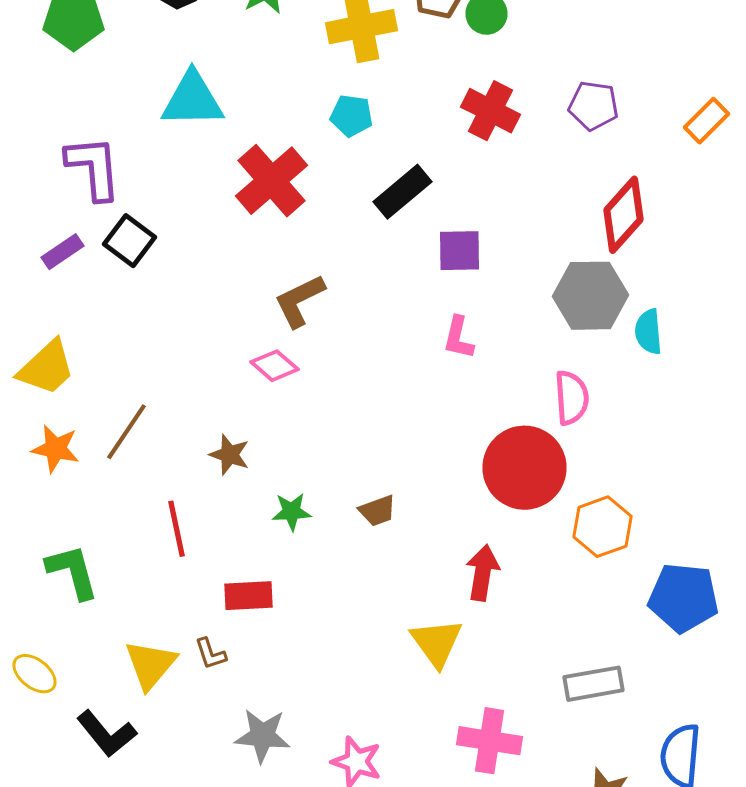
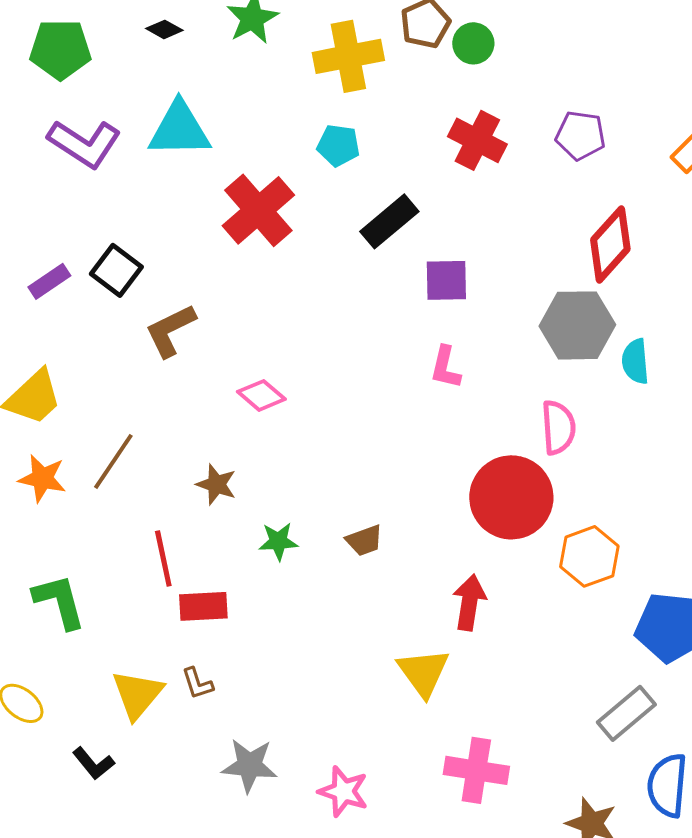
purple L-shape: (94, 168) -> (84, 143), moved, turned 128
brown L-shape: (300, 301) -> (170, 330), moved
red rectangle: (248, 596) -> (203, 606), moved
gray rectangle: (594, 684) -> (626, 713), moved, turned -30
black L-shape: (106, 734) -> (93, 763), size x0.7

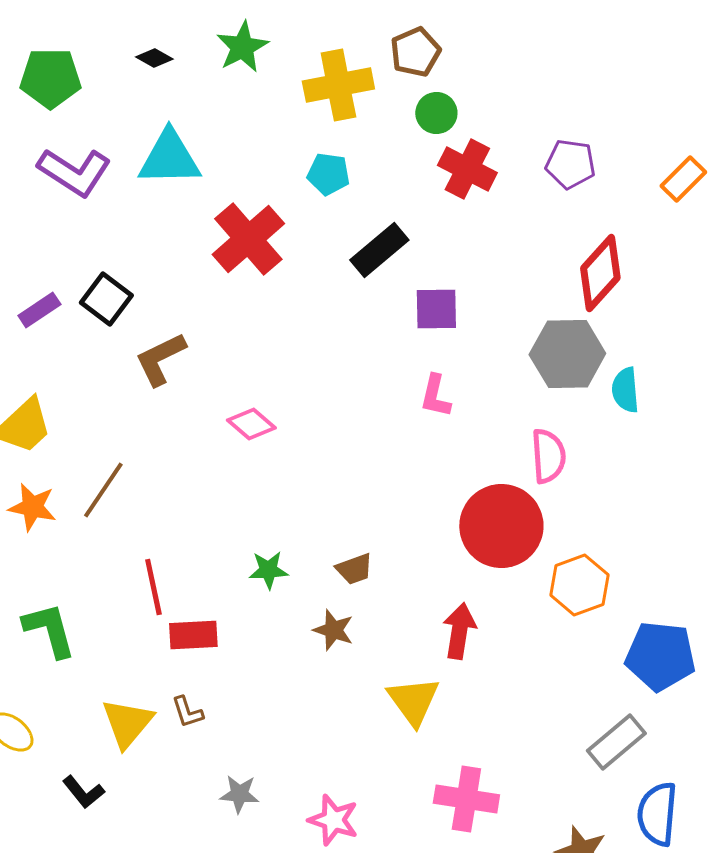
green circle: (473, 43) -> (436, 113), moved
brown star: (216, 484) -> (333, 630), moved
gray star: (249, 765) -> (239, 794), size x0.7

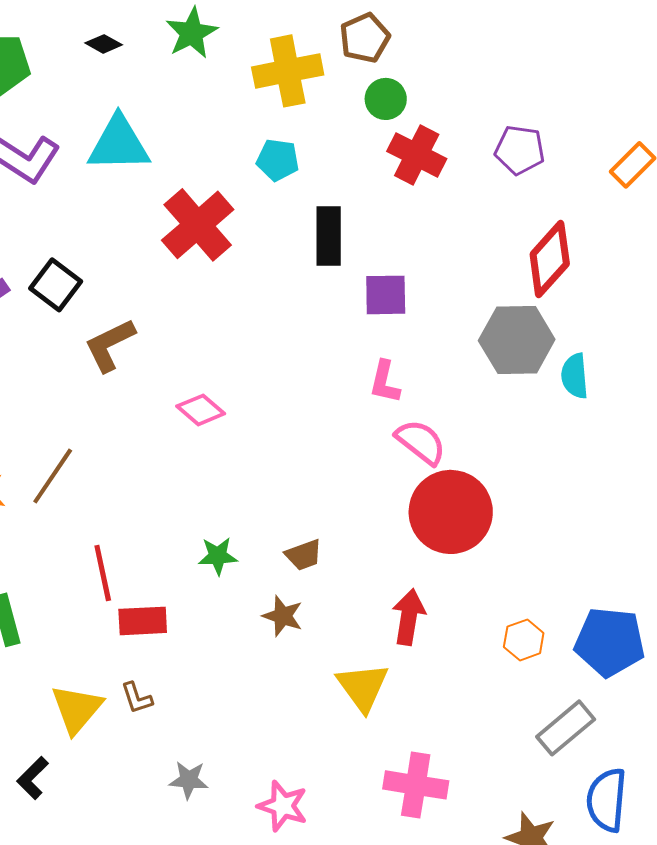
black rectangle: (379, 250) -> (329, 236), turned -50
pink semicircle: (548, 456) -> (421, 442), moved, turned -48
orange hexagon: (579, 585) -> (524, 640), moved, size x0.7
black L-shape: (83, 792) -> (33, 778), turned 84

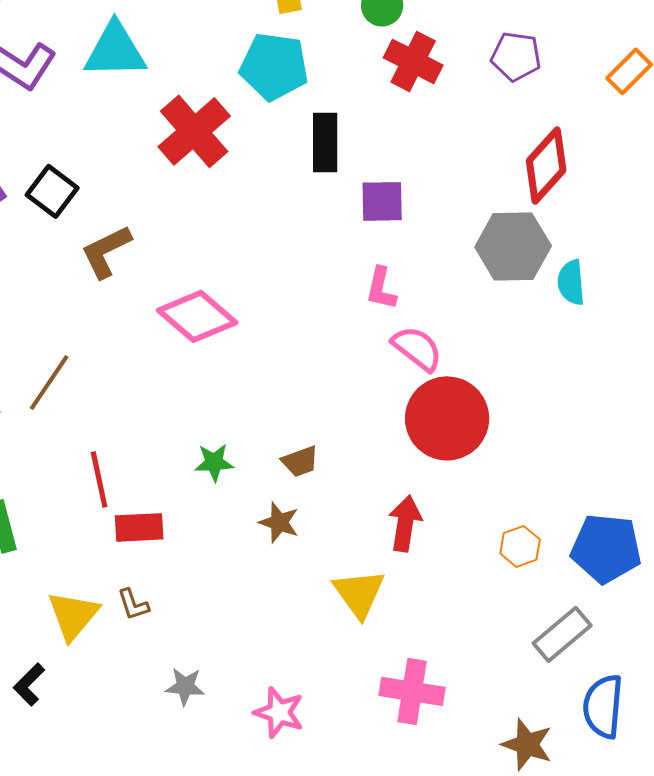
cyan pentagon: (278, 160) -> (274, 66), size x1.6
pink diamond: (201, 410) -> (197, 316), size x1.6

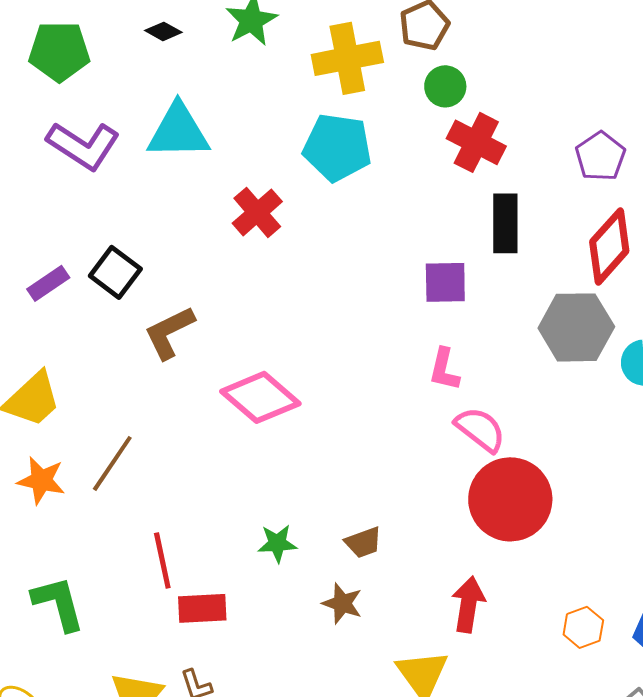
purple pentagon: (516, 56) -> (600, 156), moved, turned 30
red cross: (194, 131) -> (257, 212), size x0.7
black rectangle: (325, 142) -> (505, 223), moved

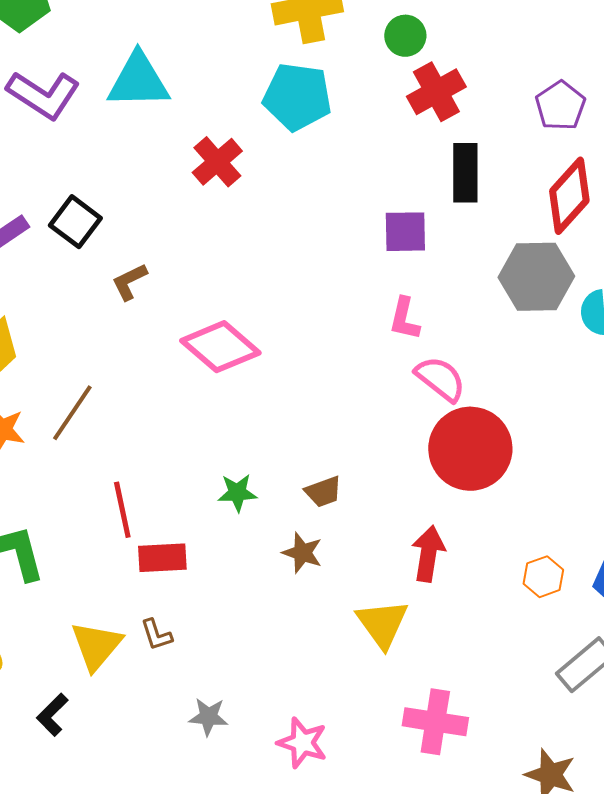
red cross: (476, 142) -> (436, 92), turned 34
brown L-shape: (169, 332) -> (129, 282), size x0.7

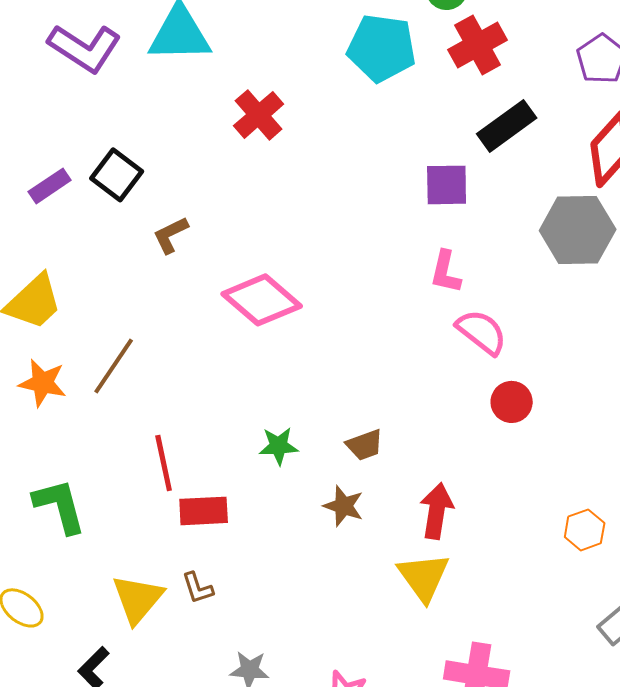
cyan pentagon: (297, 97) -> (382, 48), moved
black rectangle: (465, 173) -> (507, 126), turned 54
red circle: (470, 449) -> (512, 402), size x0.5
red arrow: (428, 554) -> (437, 511), moved

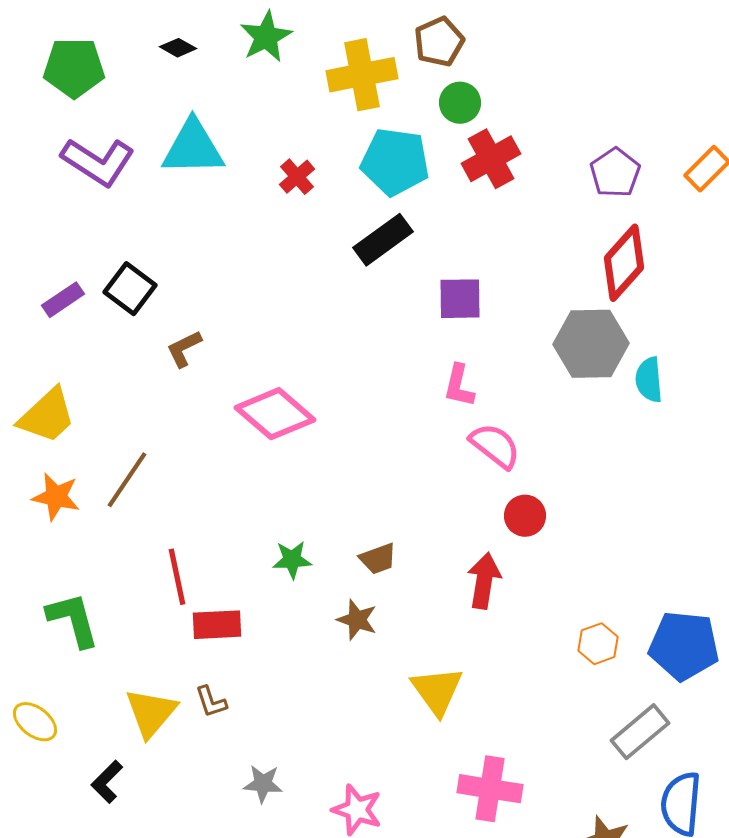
red cross: (259, 115) -> (297, 177), moved, size x0.7
black rectangle: (507, 126) -> (383, 240), moved
red arrow: (437, 511) -> (484, 581), moved

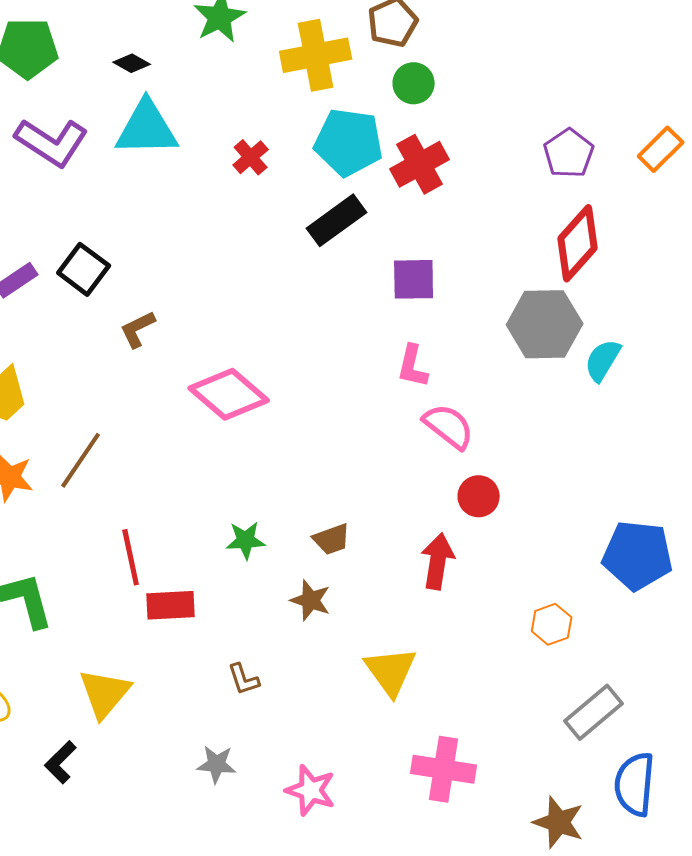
black diamond: (178, 48) -> (132, 63), moved
red cross: (491, 159) -> (420, 164), moved
cyan semicircle: (649, 380) -> (603, 360), turned 36
blue pentagon: (684, 646) -> (638, 555), moved
brown L-shape: (211, 702) -> (244, 679), moved

